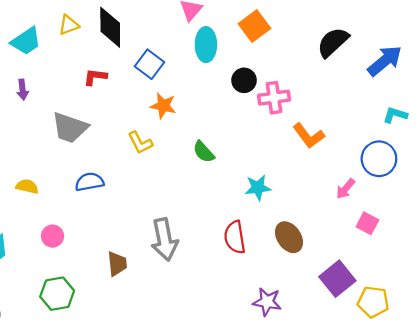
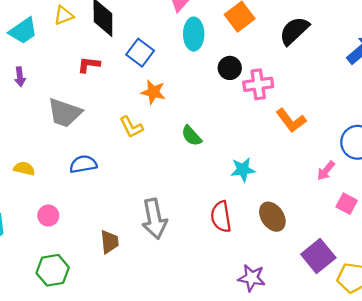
black semicircle: (333, 42) -> (294, 31), moved

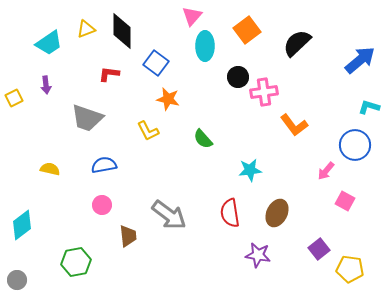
pink circle: (48, 216) -> (102, 205), moved
brown ellipse: (272, 217) -> (277, 213), turned 60
gray arrow: (154, 219) -> (169, 215), turned -42
purple square: (318, 256) -> (319, 249), size x0.7
purple star: (252, 278) -> (258, 255), moved

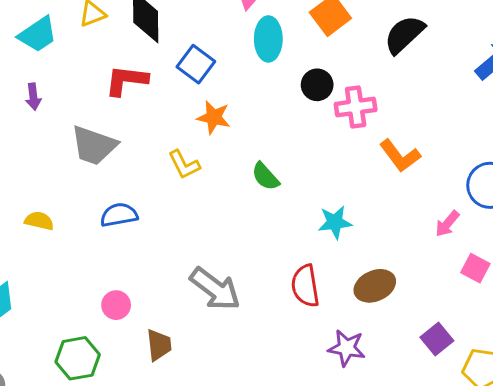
red L-shape: (109, 74) -> (126, 80), size x1.4
pink circle: (102, 205) -> (116, 305), moved
brown ellipse: (277, 213) -> (375, 286), turned 40
brown trapezoid: (128, 236) -> (159, 345), moved

